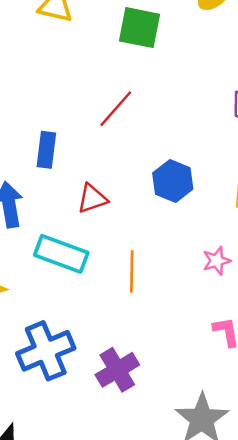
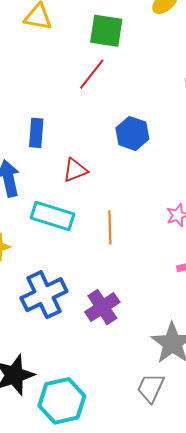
red line: (116, 109) -> (92, 74), moved
blue hexagon: (173, 181) -> (132, 133), moved

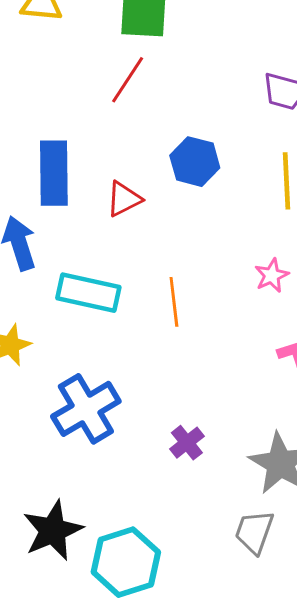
blue rectangle: (36, 133) -> (54, 173), size x1.5
red triangle: (75, 170) -> (124, 199), moved
purple cross: (102, 307) -> (187, 443), moved, size x0.7

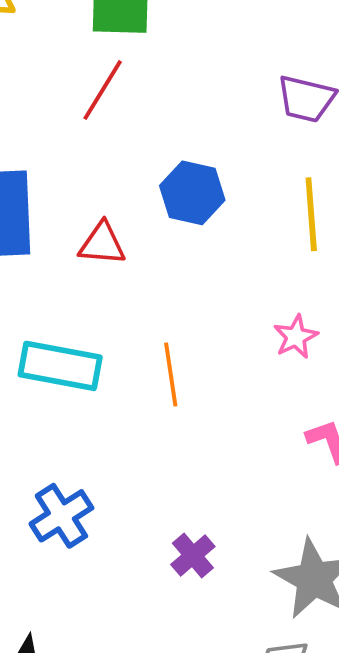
red triangle: (124, 199) -> (102, 244), turned 33
blue cross: (86, 409) -> (61, 516), size x0.7

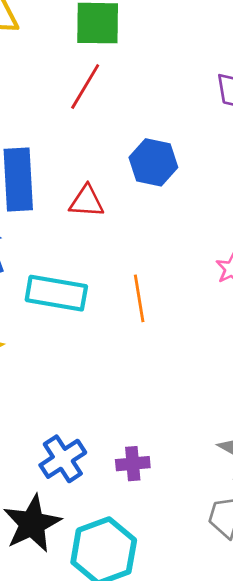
blue cross: (61, 516) -> (63, 459), moved
purple cross: (193, 556) -> (133, 464), moved, turned 36

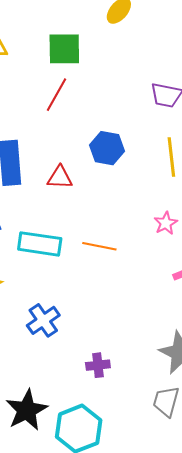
orange line: (139, 298) -> (99, 246), turned -68
blue cross: (63, 459) -> (43, 320), moved

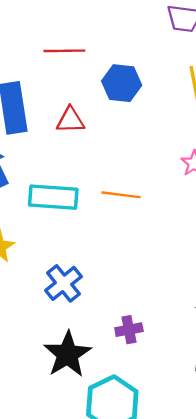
red line: (57, 95) -> (64, 51), moved, turned 64
black star: (27, 410) -> (67, 354), moved

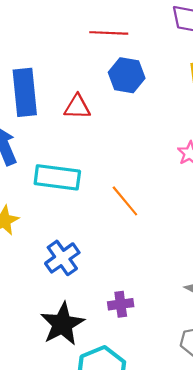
red line: (64, 51) -> (109, 33), moved
orange line: (121, 195) -> (125, 201), moved, turned 40

